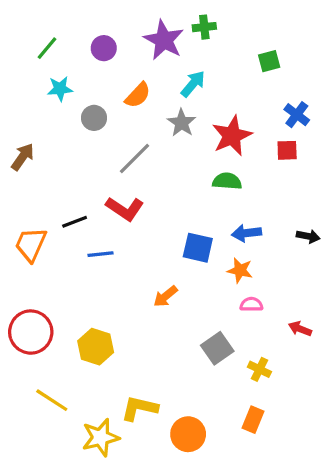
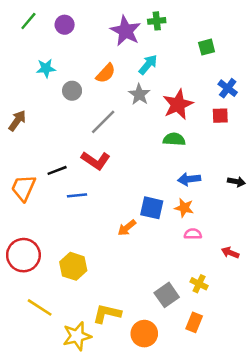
green line: (47, 48) -> (28, 21), moved
purple circle: (104, 48) -> (65, 25), moved
blue square: (198, 248) -> (152, 208), moved
gray square: (217, 348) -> (167, 295), moved

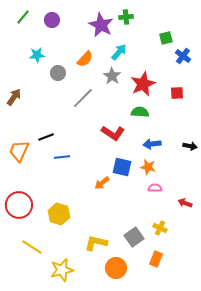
blue cross: (228, 88) -> (183, 56), moved
red L-shape: (96, 160) -> (113, 133), moved
yellow L-shape: (107, 314) -> (96, 243), moved

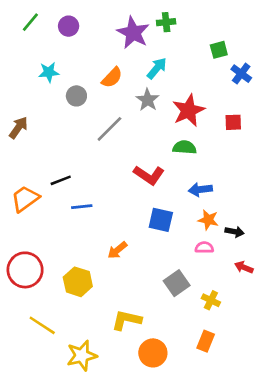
black arrow: (190, 146) -> (235, 232), moved
orange trapezoid: (19, 151) -> (25, 199), turned 30
orange star: (148, 167) -> (208, 220), moved
orange arrow: (102, 183) -> (117, 250), moved
gray square: (134, 237) -> (177, 283), moved

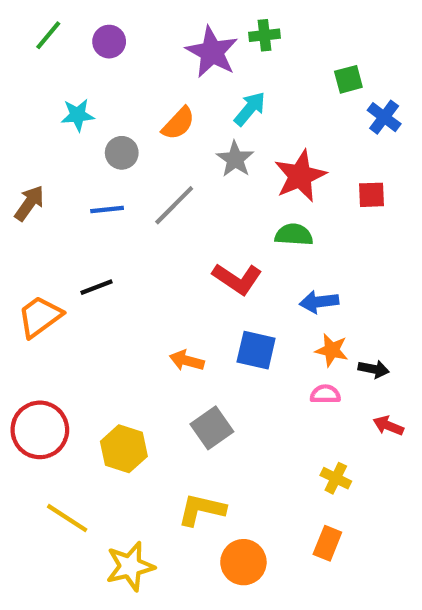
blue line: (82, 207) -> (107, 209), moved
orange arrow: (117, 250) -> (187, 361), moved, turned 54
gray square: (177, 283) -> (212, 428), moved

